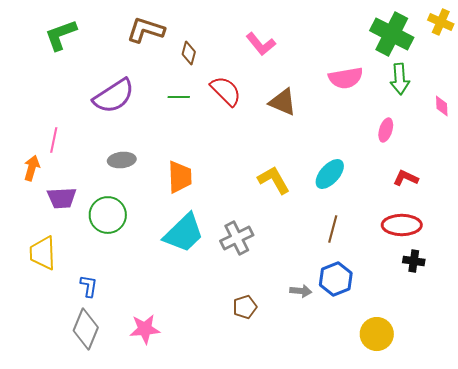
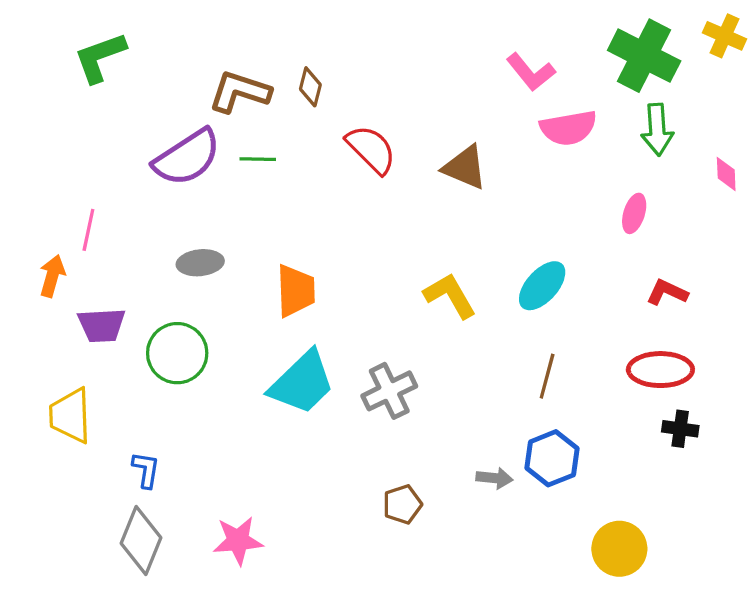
brown L-shape: (146, 30) -> (240, 92), moved
pink L-shape: (261, 44) -> (531, 72), moved
green line: (179, 97) -> (258, 159), moved

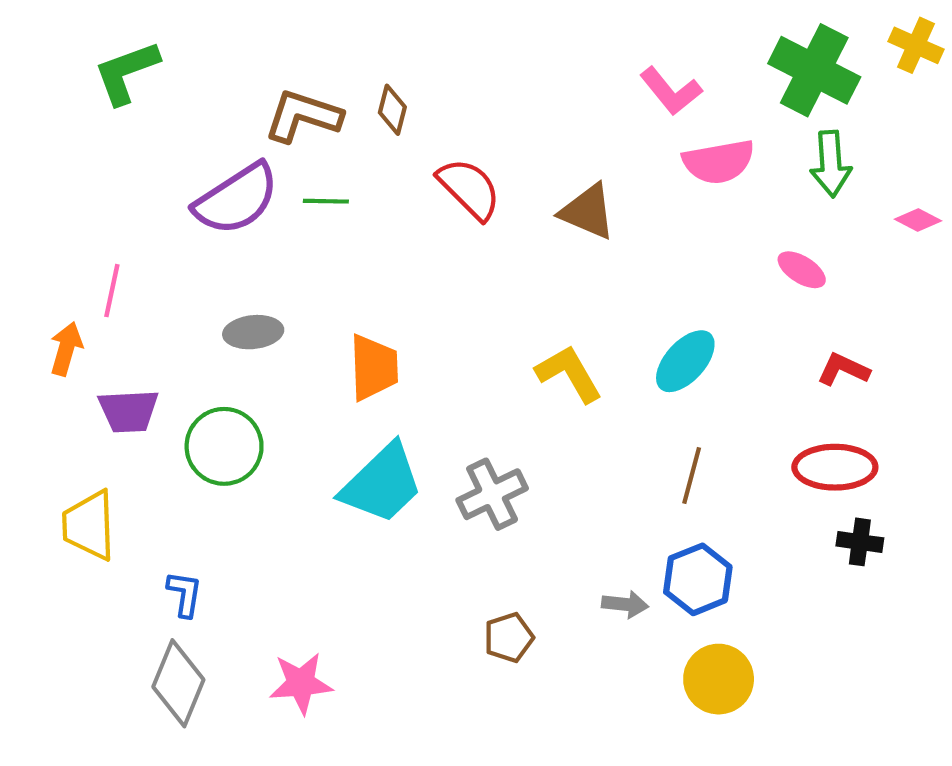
pink diamond: (726, 174) -> (918, 220), turned -60
pink ellipse: (634, 213) -> (802, 270), turned -75
yellow circle: (619, 549) -> (719, 679), moved

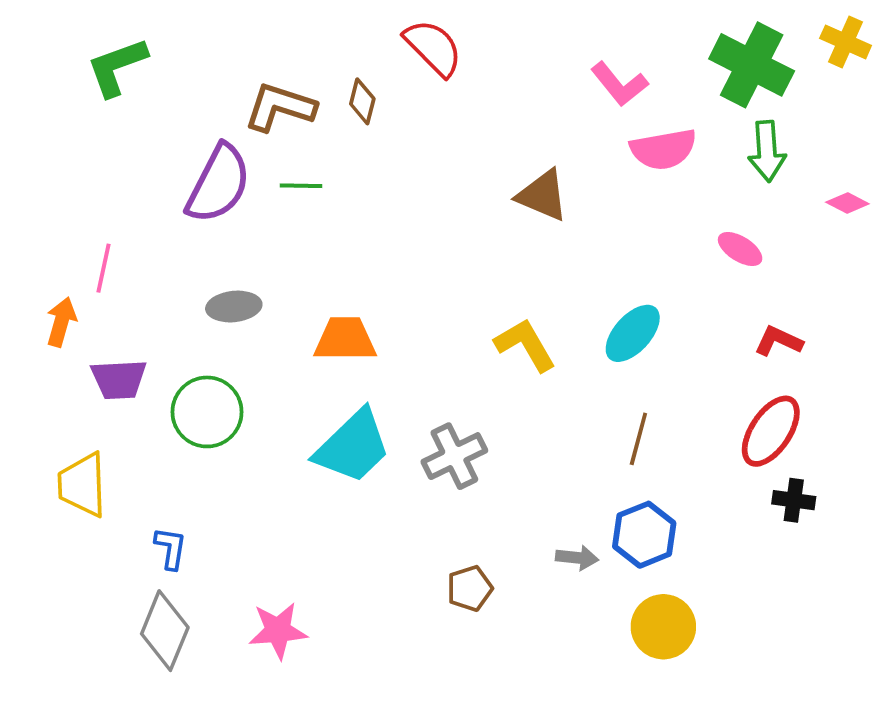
red semicircle: (469, 189) -> (433, 48), moved
purple semicircle: (237, 199) -> (219, 184), turned -30
orange trapezoid: (374, 367) -> (345, 339), turned -88
red ellipse: (835, 467) -> (771, 431), turned -56

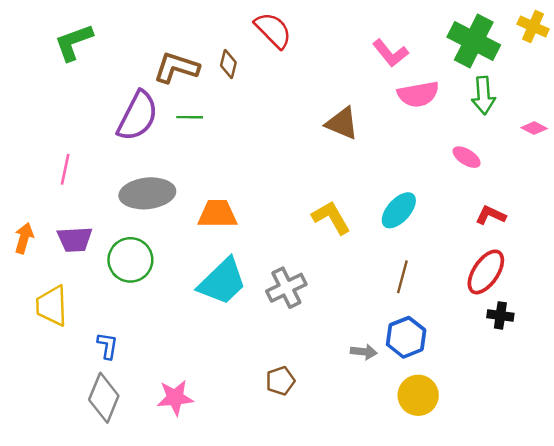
gray ellipse: (234, 307) -> (147, 193), size x1.6
orange arrow: (61, 322) -> (24, 238), moved
brown pentagon: (470, 588) -> (280, 381), moved

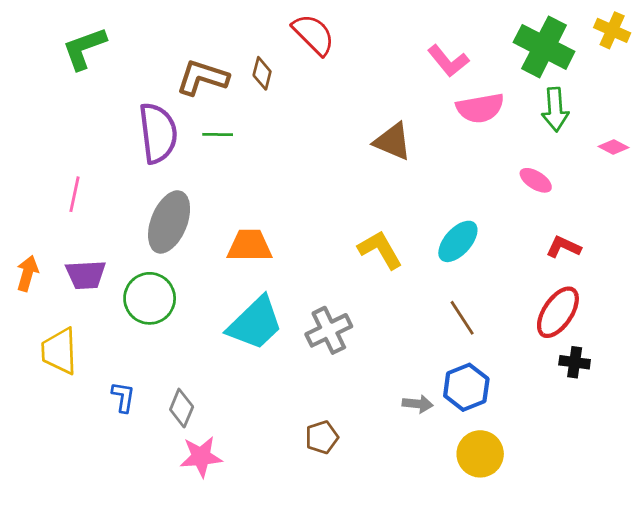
purple semicircle: (138, 116) -> (158, 133), turned -34
gray ellipse: (147, 193) -> (169, 222), turned -62
brown line: (402, 277) -> (462, 318), turned -48
gray diamond: (104, 398) -> (182, 408), moved, size x0.7

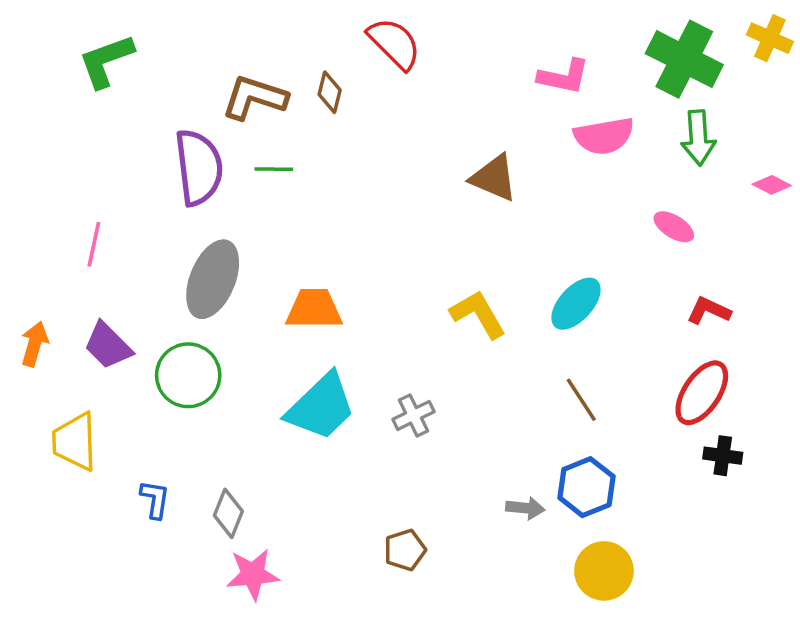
pink L-shape: (448, 61) -> (564, 77), turned -39
purple trapezoid: (86, 275) -> (108, 346), turned 48
gray cross: (329, 330) -> (414, 415), size x0.7

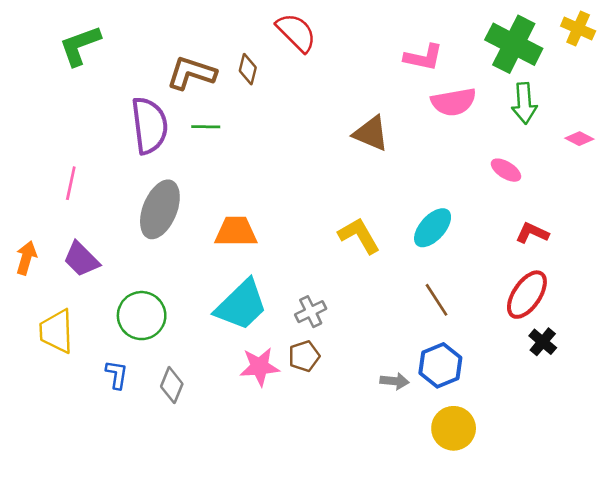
green circle: (188, 375) -> (142, 316), moved
black cross: (723, 456) -> (543, 342), turned 32
brown pentagon: (405, 550) -> (304, 356), moved
pink star: (253, 574) -> (260, 367), moved

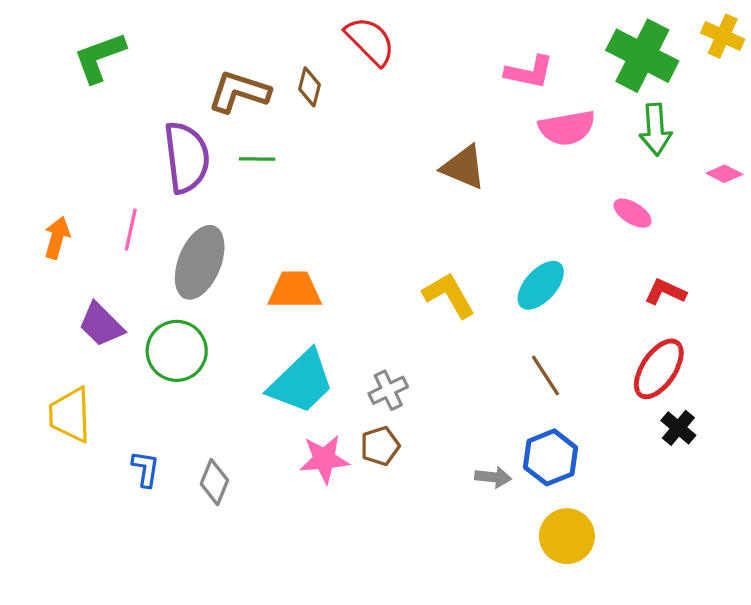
pink line: (71, 183) -> (131, 230), moved
orange arrow: (26, 258) -> (57, 238), moved
green circle: (142, 316) -> (177, 351), moved

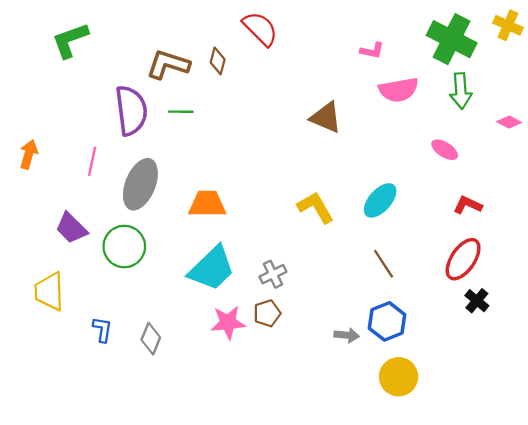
pink L-shape: (529, 72) -> (372, 51), size x0.7
orange arrow: (57, 238) -> (29, 154), moved

